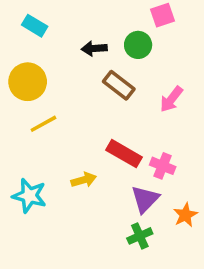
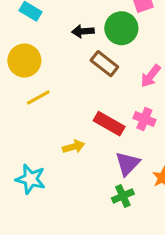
green circle: (138, 45) -> (121, 28), size x1.4
pink cross: (163, 166) -> (144, 119), moved
cyan star: (29, 196) -> (31, 179), moved

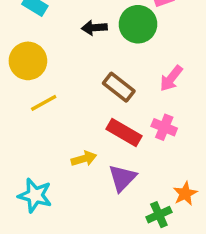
brown rectangle: (104, 64) -> (119, 87), moved
purple triangle: (128, 164) -> (122, 178), moved
green cross: (123, 196) -> (159, 215), moved

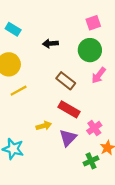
green circle: (138, 24) -> (90, 50), moved
pink cross: (164, 127) -> (94, 128), moved, turned 32

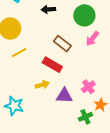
red rectangle: (69, 109) -> (52, 65), moved
purple triangle: (68, 138) -> (64, 96), turned 48

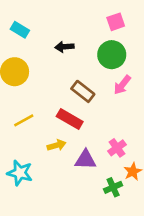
yellow line: (19, 53) -> (24, 120), moved

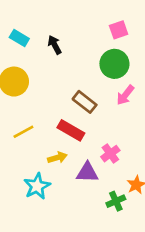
black arrow: (64, 47) -> (55, 45), moved, turned 66
pink cross: (117, 148) -> (110, 154), moved
cyan star: (20, 173) -> (37, 186), moved, turned 30

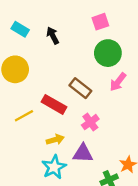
pink square: (119, 30) -> (100, 22), moved
red rectangle: (71, 130) -> (54, 104), moved
pink cross: (110, 154) -> (90, 122), moved
cyan star: (37, 186) -> (54, 167), moved

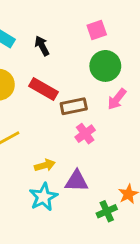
brown rectangle: (80, 88) -> (74, 106), turned -50
red rectangle: (54, 104) -> (43, 89), moved
pink cross: (90, 122) -> (85, 134), moved

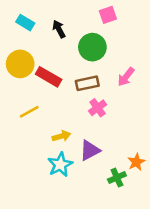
green circle: (105, 66) -> (92, 47), moved
red rectangle: (43, 89) -> (49, 77), moved
purple triangle: (77, 181) -> (90, 150), turned -30

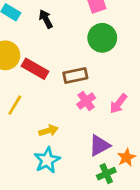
green circle: (92, 47) -> (102, 38), moved
pink arrow: (126, 77) -> (118, 104), moved
yellow line: (29, 112) -> (15, 105), turned -30
purple triangle: (90, 150) -> (100, 145), moved

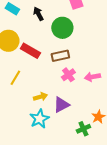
green circle: (102, 38) -> (62, 28), moved
pink arrow: (118, 104) -> (92, 77), turned 42
purple triangle: (100, 145) -> (61, 105), moved

